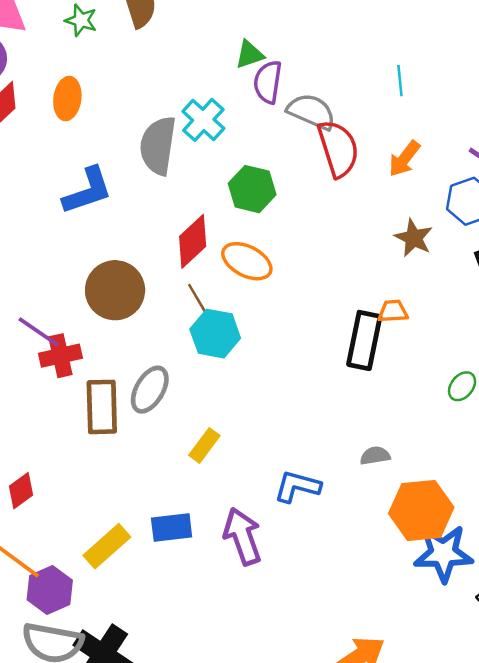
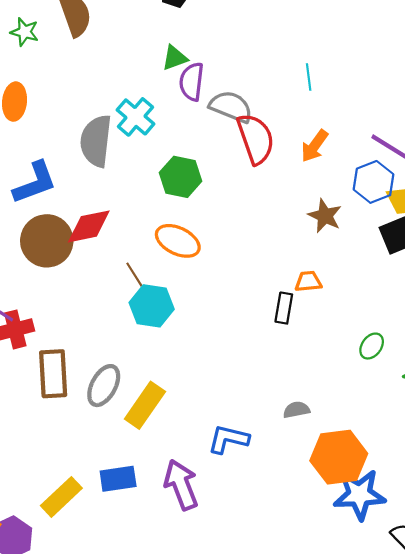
red diamond: (193, 241) -> (89, 226), moved, turned 33
brown circle: (115, 290) -> (47, 241), moved
black rectangle: (364, 340) -> (284, 308), size x0.6
gray ellipse: (150, 390) -> (104, 386), moved
yellow rectangle: (204, 445) -> (145, 405), size x1.5

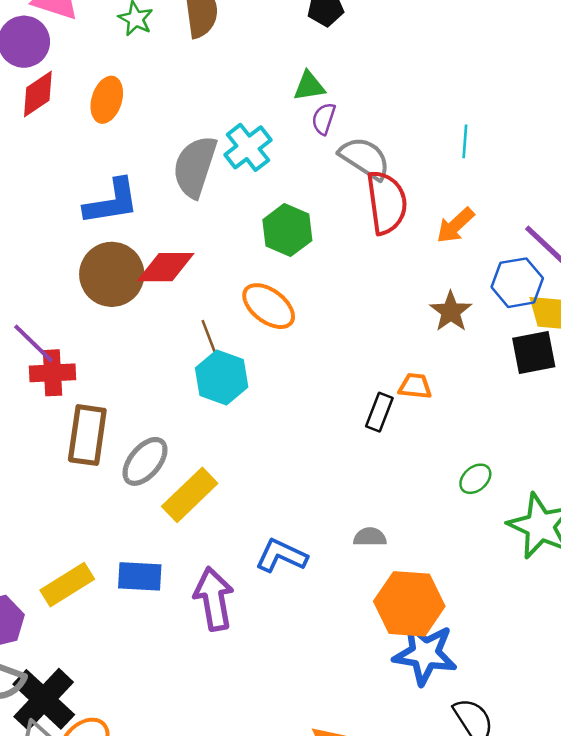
purple semicircle: (192, 82) -> (324, 119), size x0.7

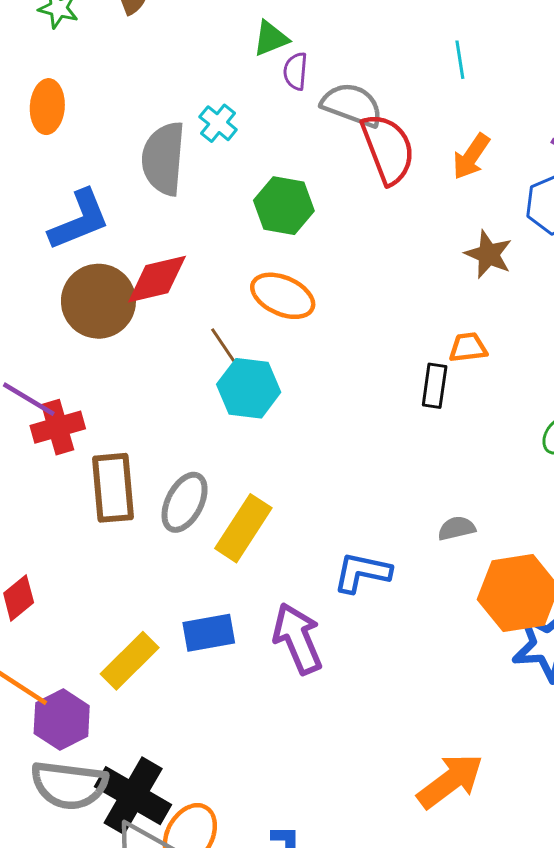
cyan cross: (248, 147) -> (218, 123), size x0.7

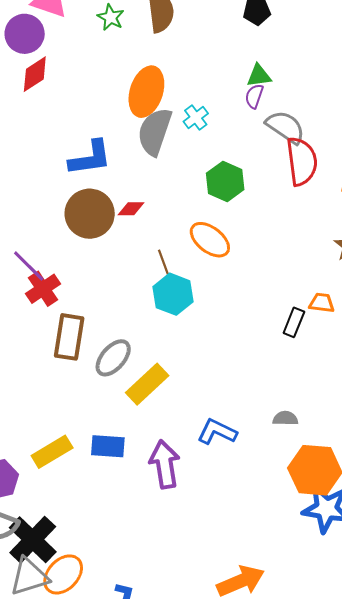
green triangle: (271, 38) -> (259, 76), moved
orange ellipse: (47, 107) -> (146, 92), moved, size x1.4
red diamond: (157, 279) -> (131, 209), size x0.6
red cross: (58, 427) -> (43, 289), turned -32

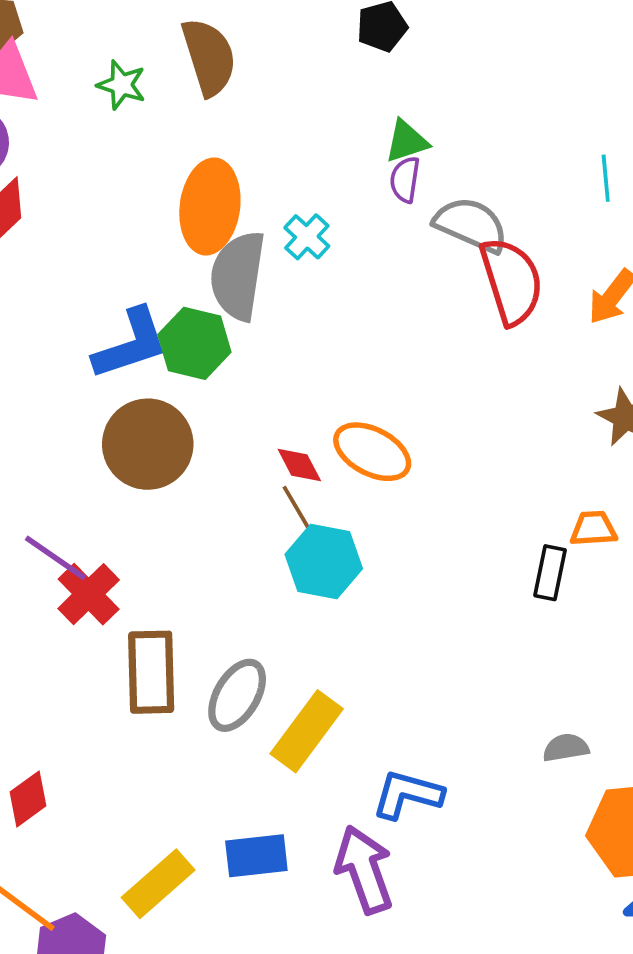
green hexagon: (225, 181) -> (194, 343), moved
red diamond: (131, 209) -> (299, 465), moved, turned 72
blue L-shape: (217, 432) -> (407, 794), moved

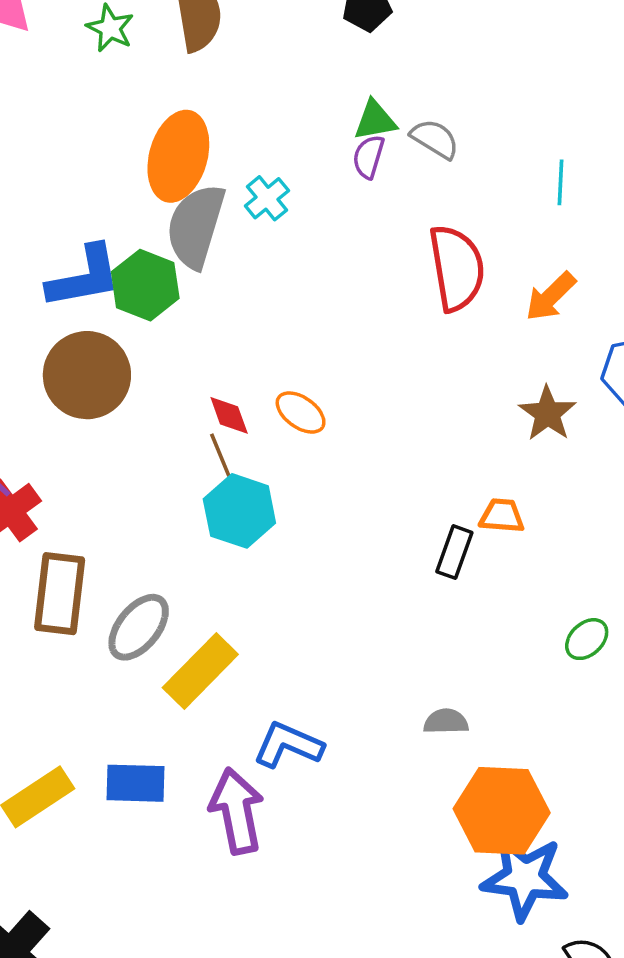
gray semicircle: (471, 225) -> (435, 139), moved, size x0.7
orange ellipse: (372, 452) -> (301, 412), size x0.7

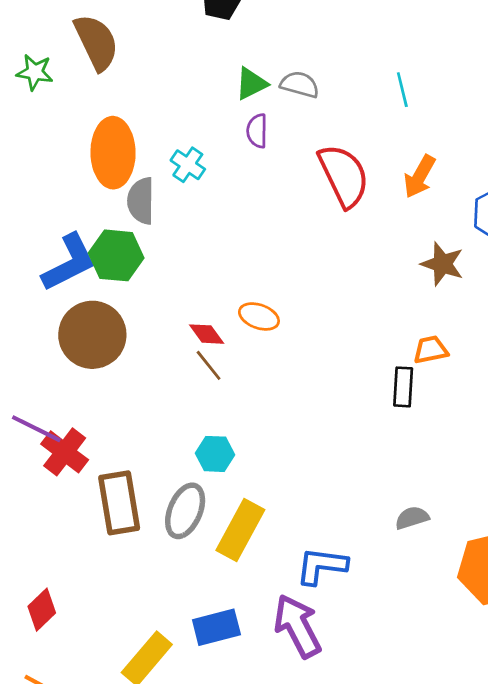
purple semicircle: (368, 157) -> (257, 131), moved
gray semicircle: (196, 226) -> (141, 201), size x0.7
cyan hexagon: (239, 511) -> (215, 454), moved, size x0.7
gray semicircle: (446, 722) -> (412, 518), moved

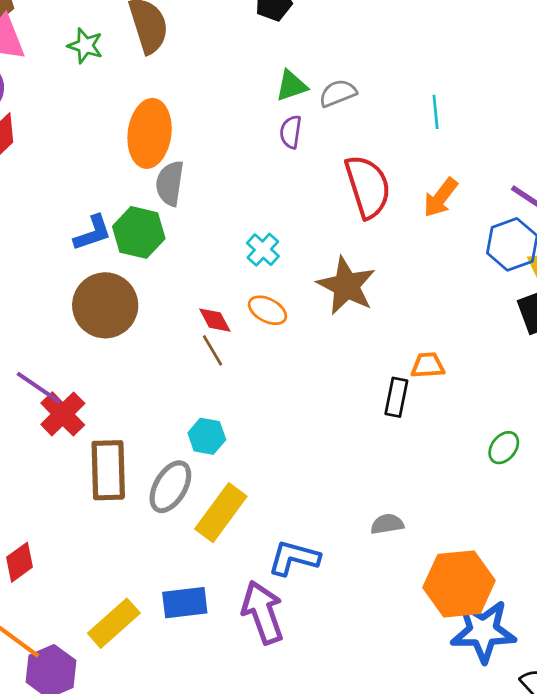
gray semicircle: (300, 85) -> (338, 93), turned -45
cyan cross: (188, 165) -> (263, 250), moved
blue L-shape: (69, 263) -> (93, 233), size x0.7
brown star: (442, 264) -> (346, 286), moved, size x1.4

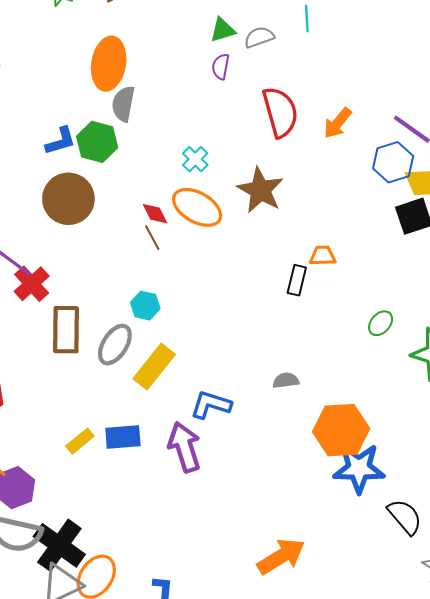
cyan line: (436, 112) -> (307, 19), moved
orange ellipse: (267, 310) -> (197, 207), size x1.6
yellow rectangle: (114, 623) -> (80, 441), moved, size x0.7

